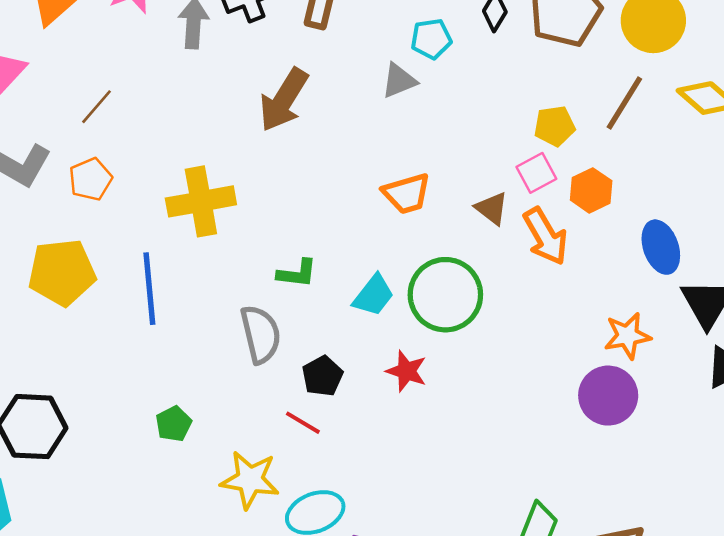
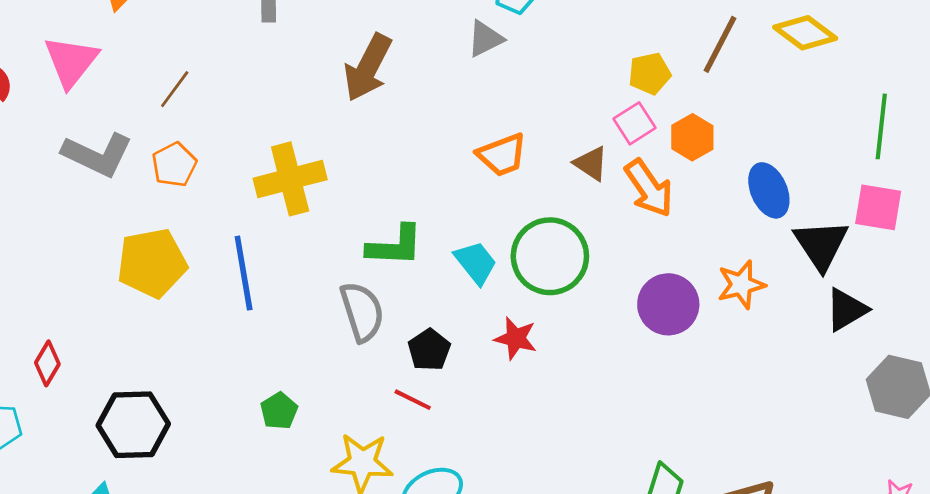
green L-shape: (297, 273) -> (395, 246), size x1.4
cyan trapezoid: (373, 295) -> (476, 263), turned -72
purple circle: (608, 396) -> (668, 304), moved

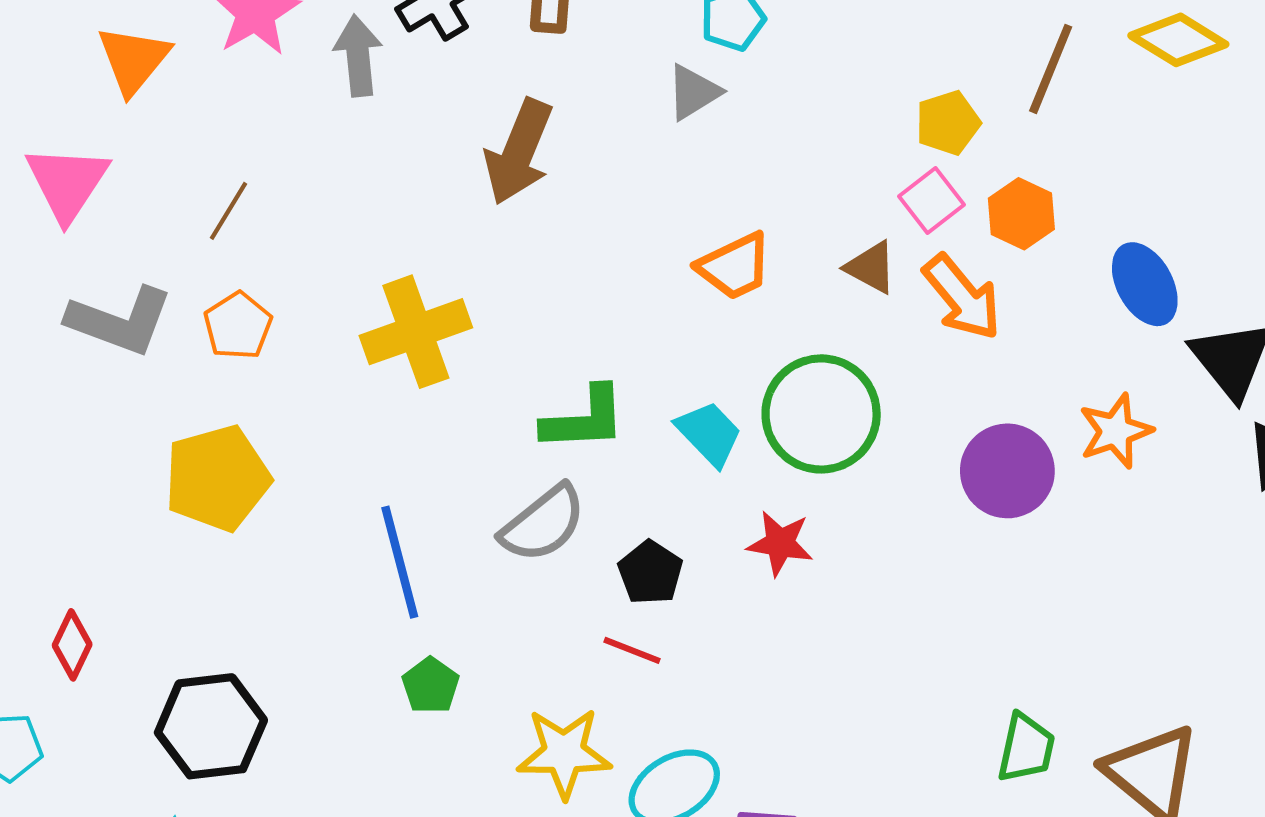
blue line: (244, 273) -> (400, 562), moved
gray semicircle: (362, 312) -> (543, 524), turned 74

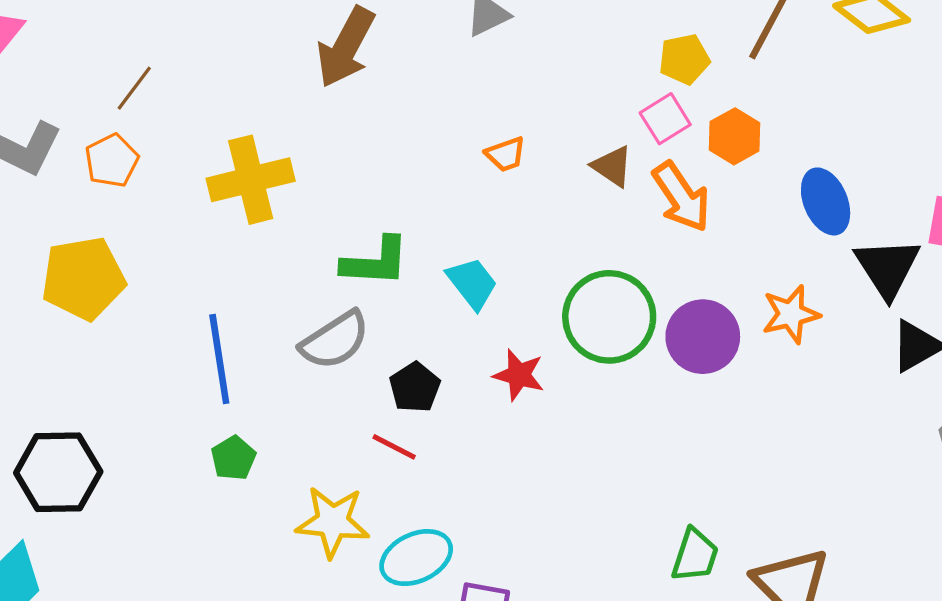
brown line: (228, 211) -> (134, 88), moved
orange trapezoid: (735, 266) -> (506, 154), size x0.7
green circle: (821, 414) -> (609, 317), moved

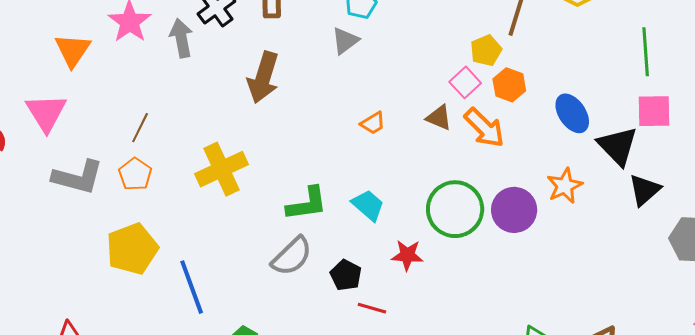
yellow pentagon: (684, 59) -> (486, 50), moved
blue line: (219, 359) -> (192, 287), moved
red line: (394, 447) -> (372, 308), moved

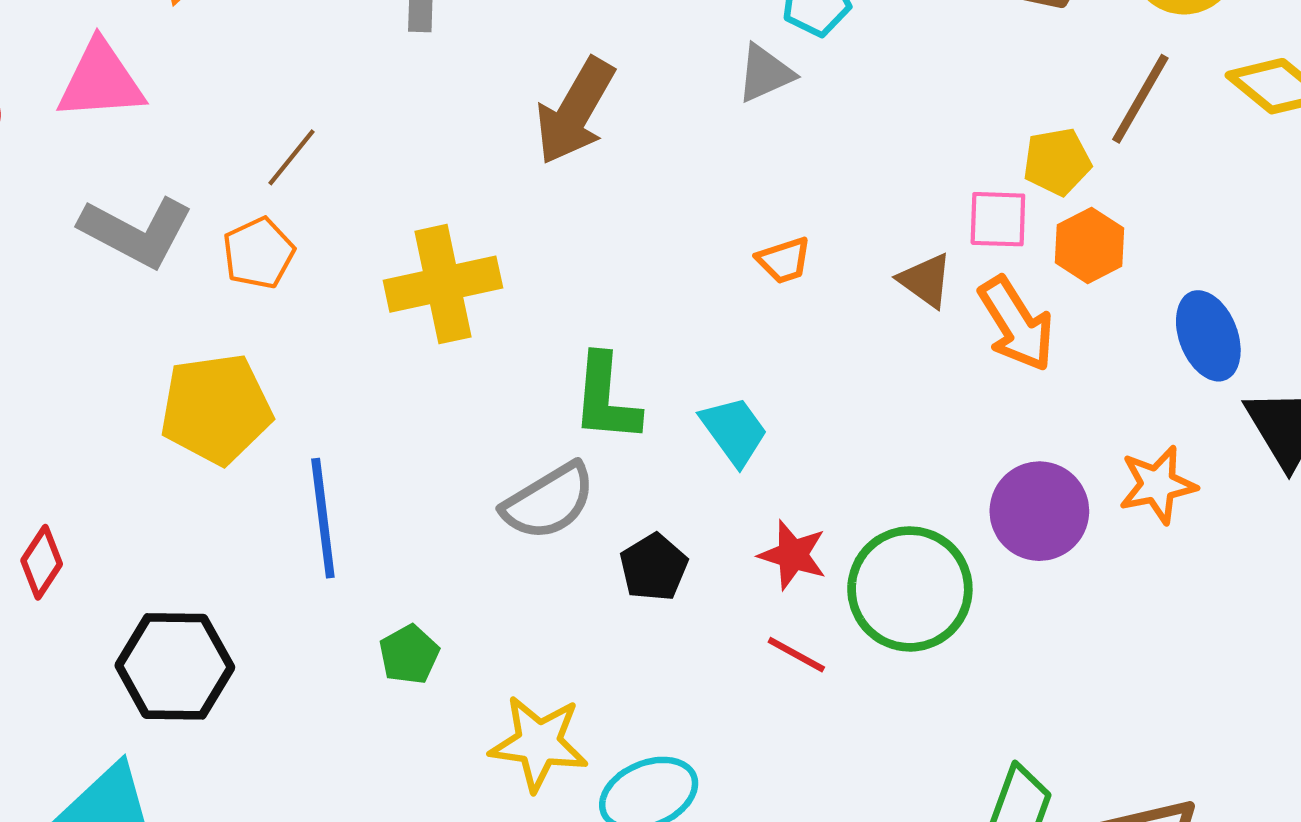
pink square: (465, 82) -> (998, 219), turned 32
pink triangle: (46, 113) -> (101, 81), turned 45
green L-shape: (307, 204) -> (606, 398), turned 90
green circle: (455, 209) -> (910, 589), moved
red line: (372, 308) -> (796, 655), moved

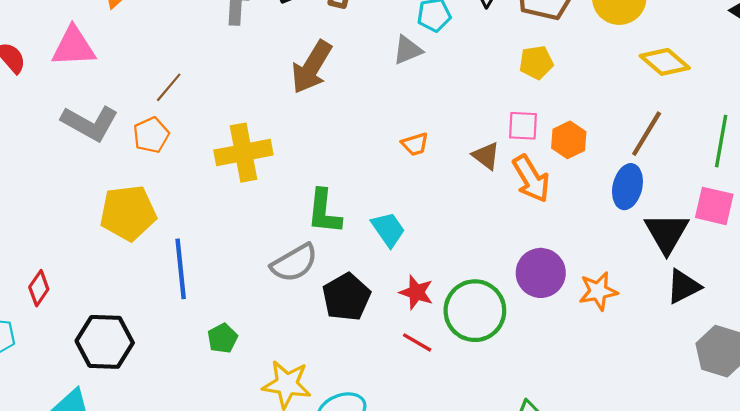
brown line: (1140, 99) -> (647, 134), moved
yellow pentagon: (1057, 162) -> (536, 62), moved
blue ellipse: (1208, 336) -> (627, 187), turned 33
orange star: (1158, 485) -> (598, 291), moved
black pentagon: (654, 567) -> (346, 297), size x1.4

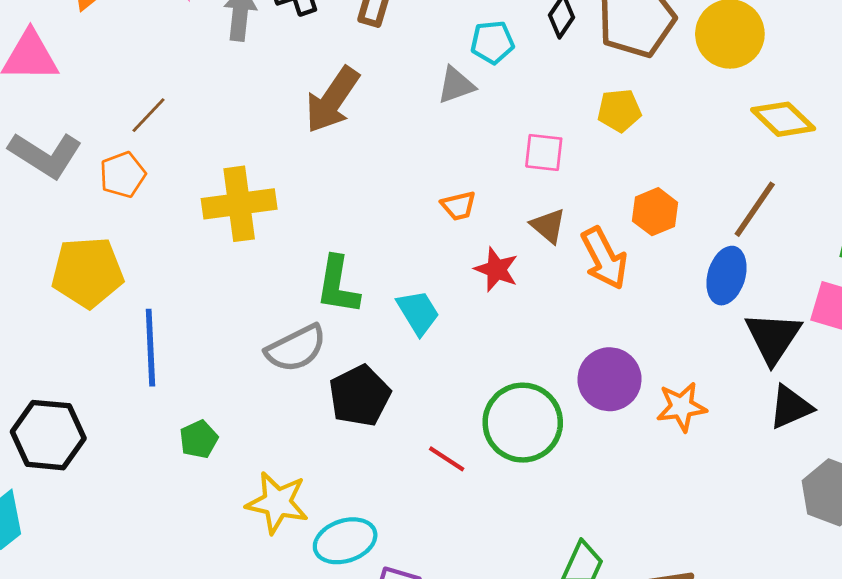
pink square: (523, 126) -> (544, 152), moved
red star: (416, 292) -> (496, 269), moved

